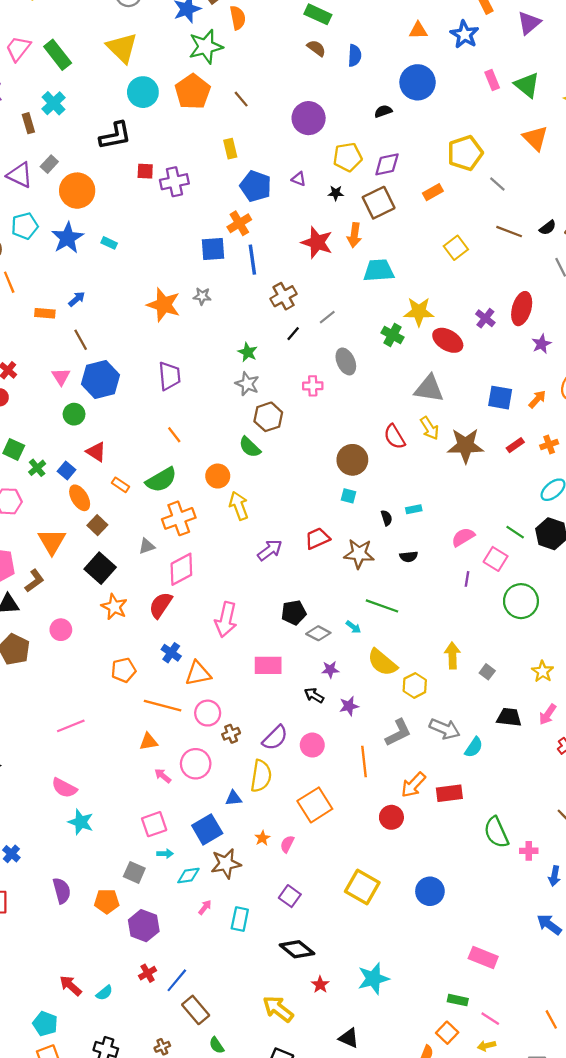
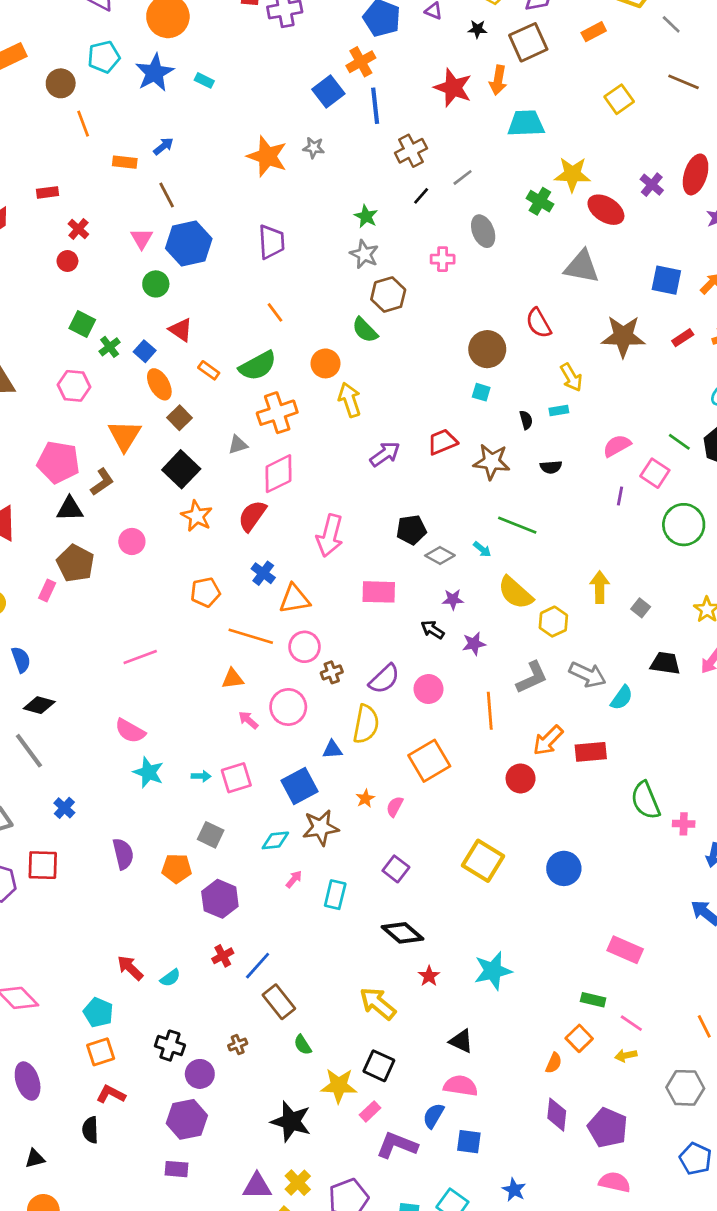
blue square: (213, 249) -> (328, 91), turned -35
yellow arrow: (430, 428) -> (571, 377), moved
cyan arrow: (165, 854) -> (201, 776), moved

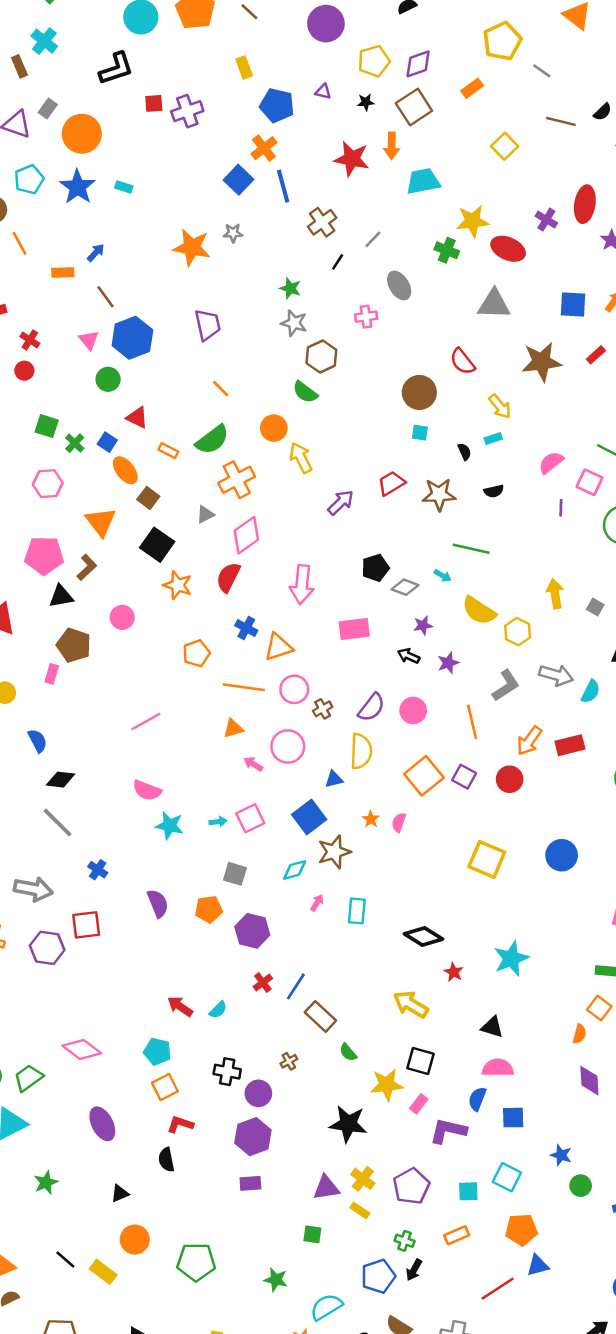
purple square: (396, 869) -> (464, 777), moved

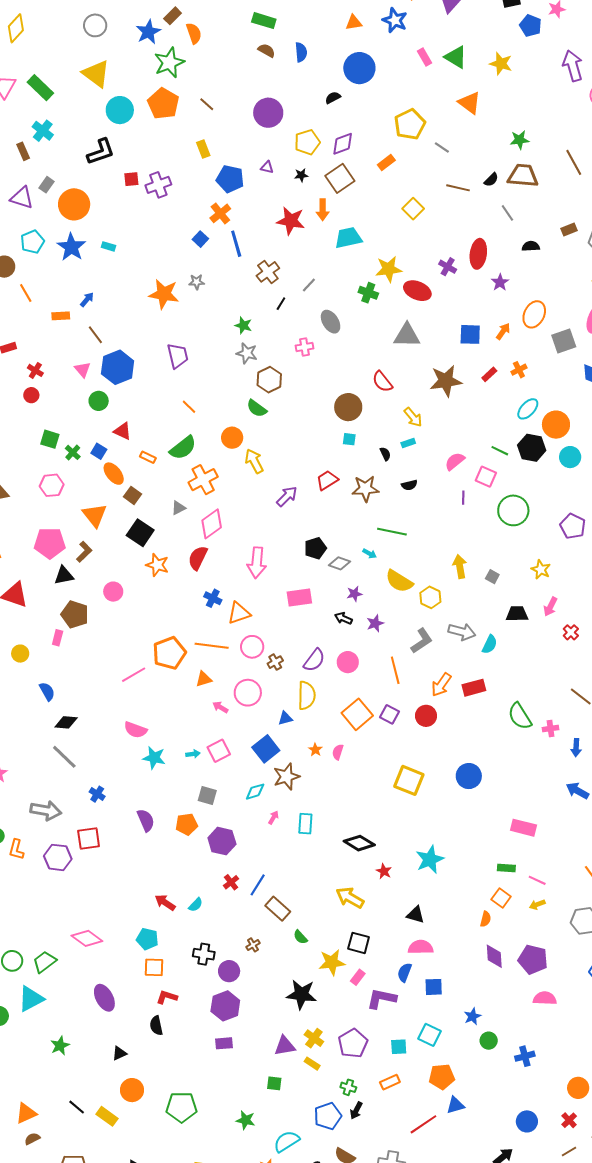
blue square: (239, 180) -> (200, 239), size x0.7
orange pentagon: (196, 653) -> (169, 653), moved, size x1.5
orange square: (165, 1087) -> (154, 967), turned 30
blue star: (561, 1155) -> (473, 1016), turned 30

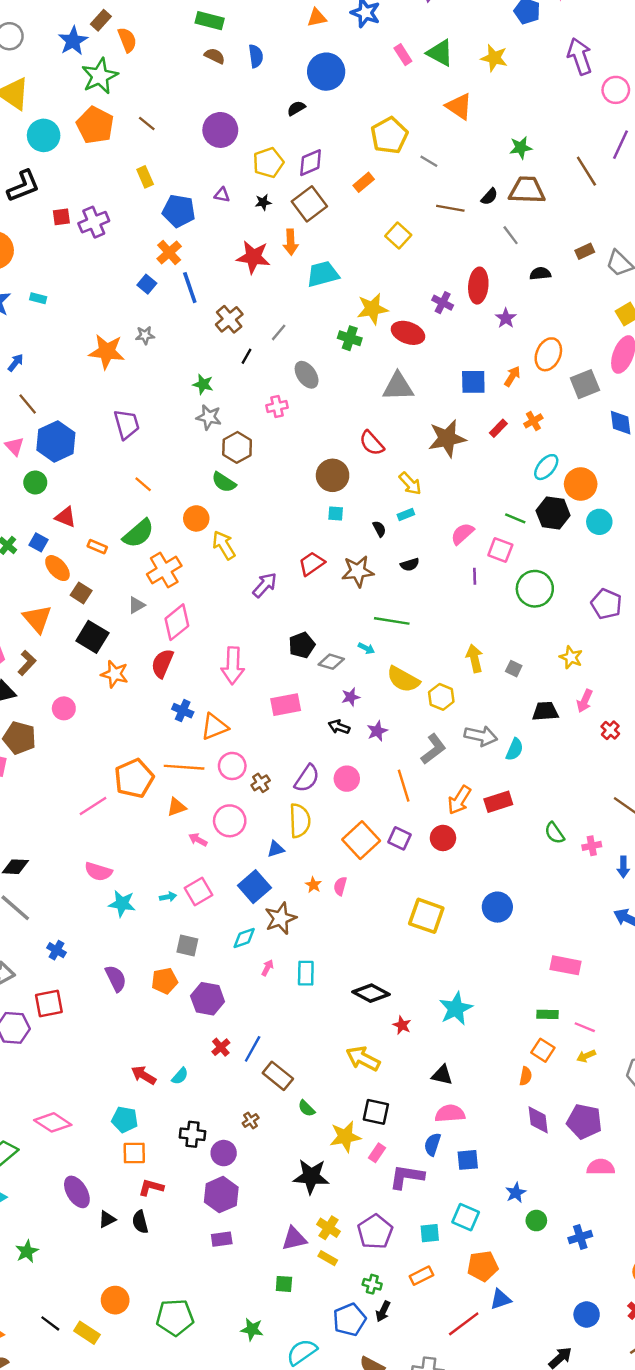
green semicircle: (520, 716) -> (555, 833), size x0.7
black triangle: (119, 1053) -> (107, 1219), moved

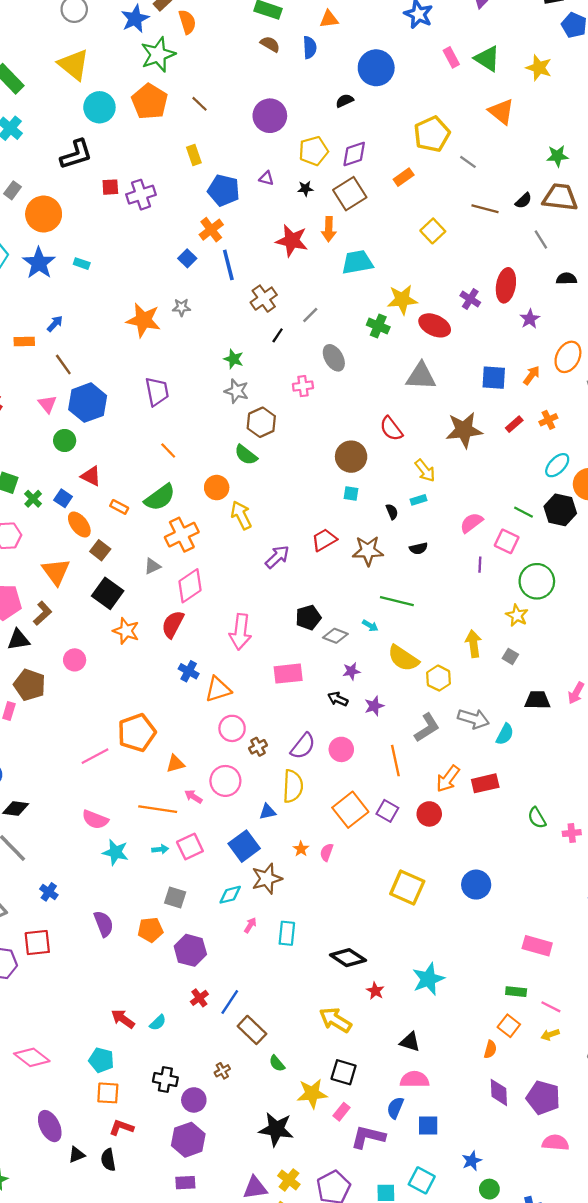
orange triangle: (317, 18) -> (329, 19), moved
yellow star: (571, 657) -> (517, 615), moved
orange line: (184, 767) -> (158, 809), moved

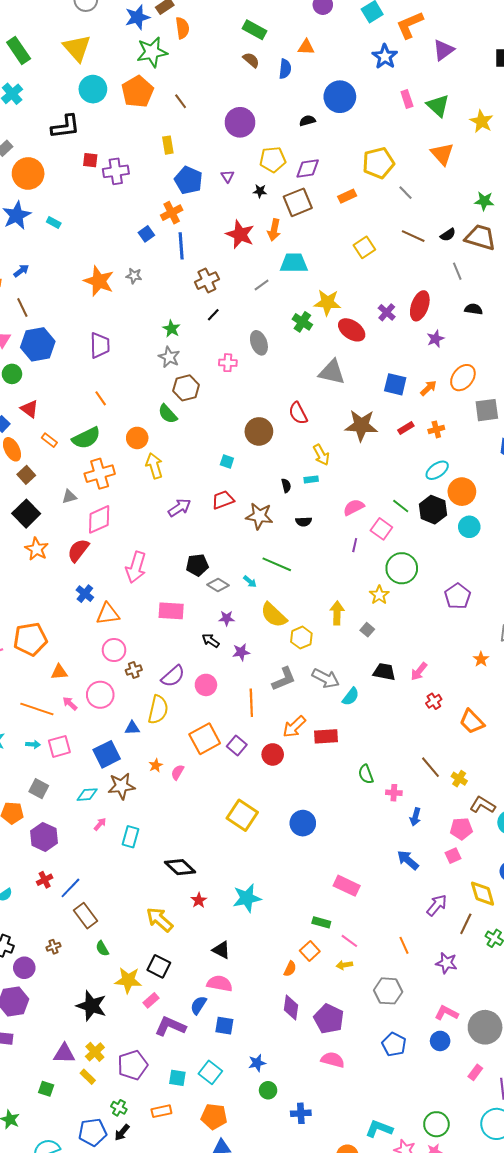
purple triangle: (266, 178) -> (227, 176), turned 32
gray line: (310, 315) -> (262, 285), moved
cyan square: (351, 494) -> (227, 461), moved

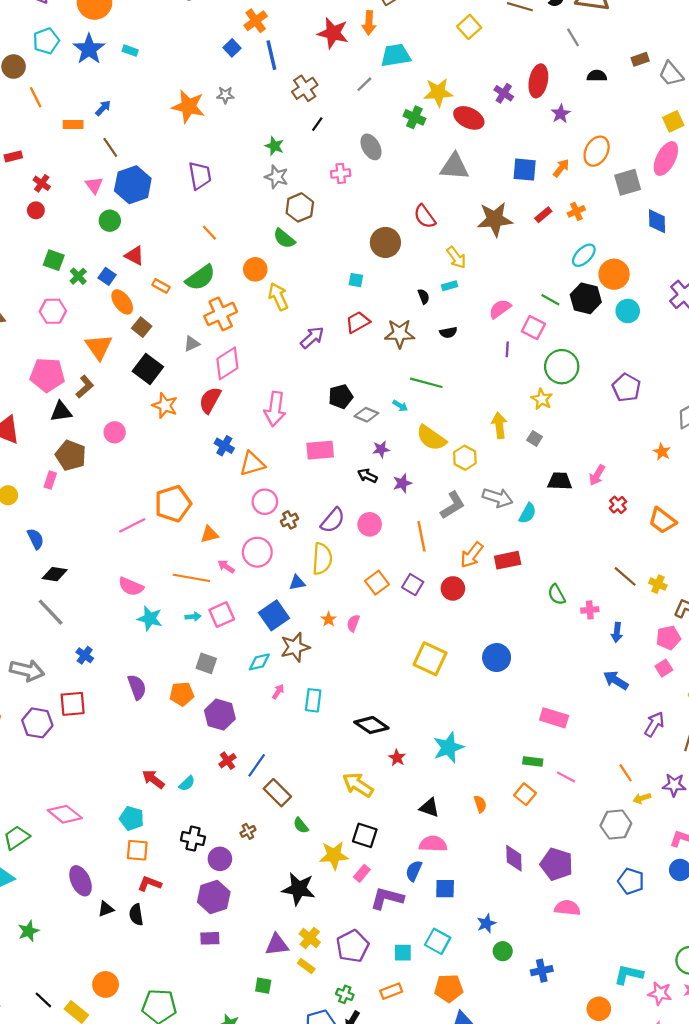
orange square: (205, 739) -> (377, 583), size x0.7
yellow arrow: (344, 965) -> (642, 798), moved
orange semicircle: (290, 969) -> (480, 804), moved, turned -35

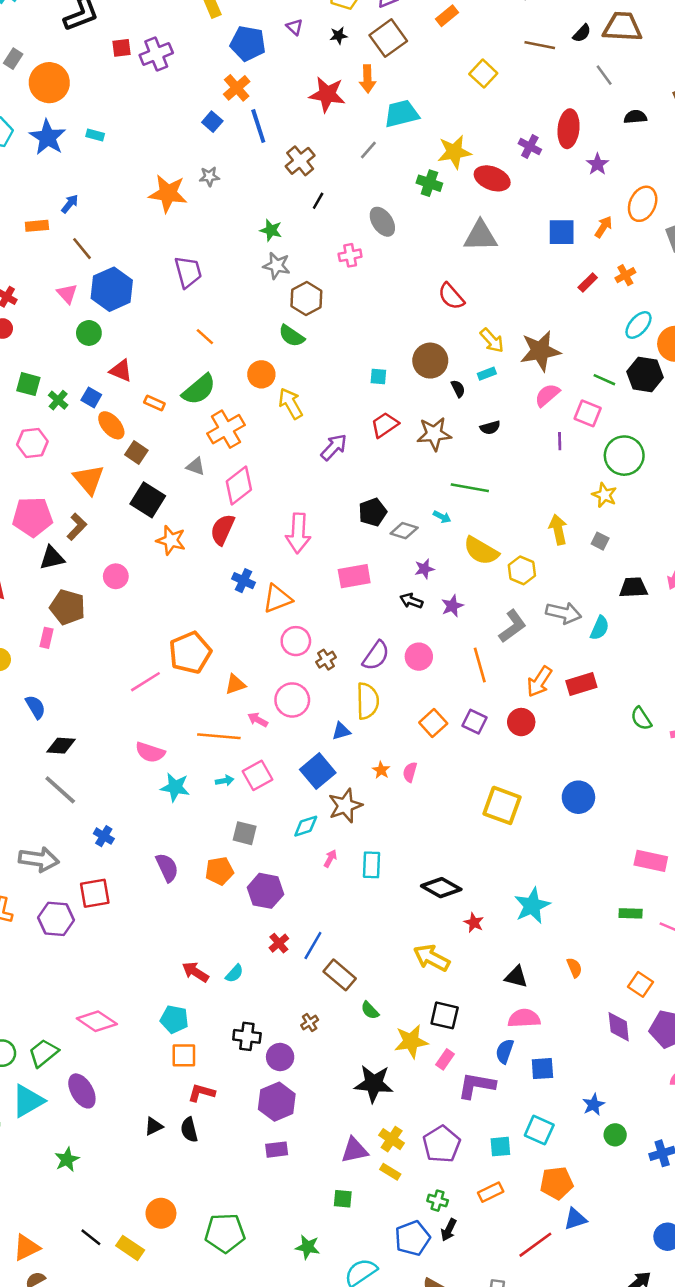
brown star: (495, 219) -> (540, 351), moved
brown circle: (385, 242) -> (430, 361), moved
gray triangle: (192, 344) -> (196, 466), turned 49
orange square: (525, 794) -> (641, 984), moved
purple ellipse: (81, 881) -> (82, 1091), moved

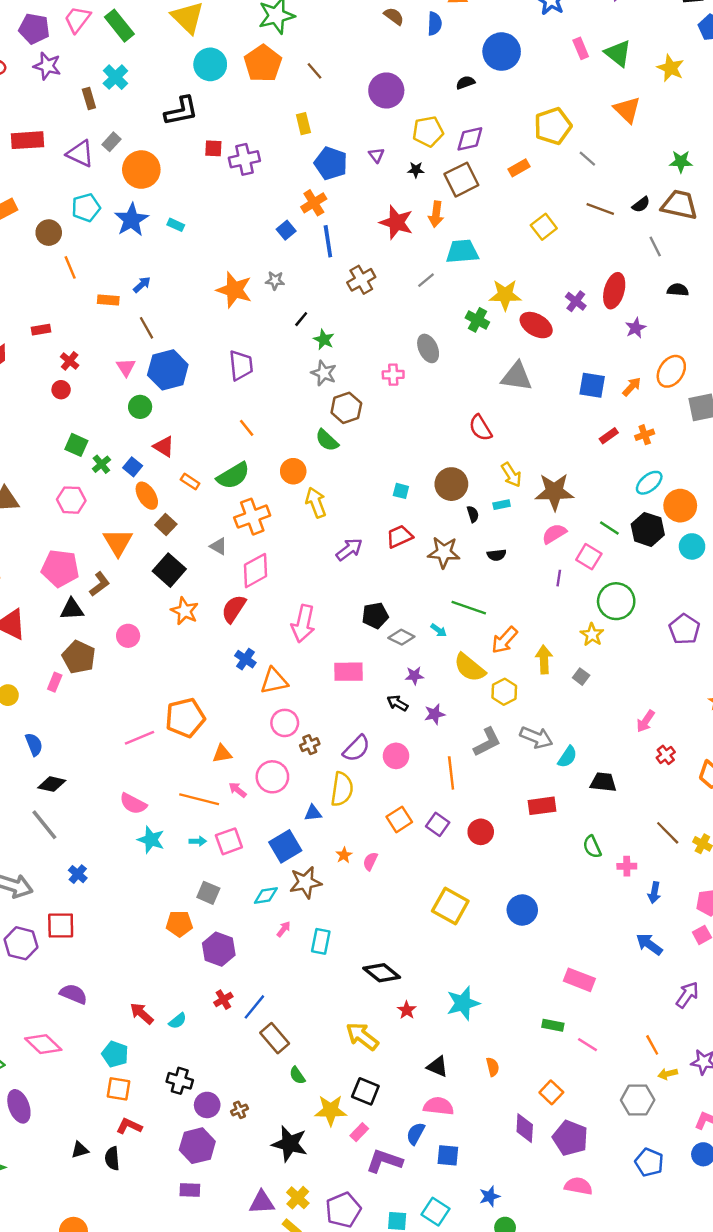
black line: (318, 201) -> (301, 319), moved
black trapezoid: (633, 588) -> (603, 782), moved
orange arrow: (539, 682) -> (504, 640), moved
purple semicircle: (167, 868) -> (73, 994), moved, turned -52
brown cross: (310, 1023) -> (239, 1110), moved

